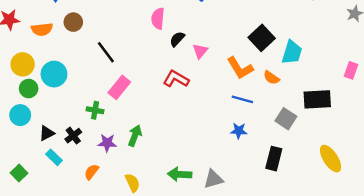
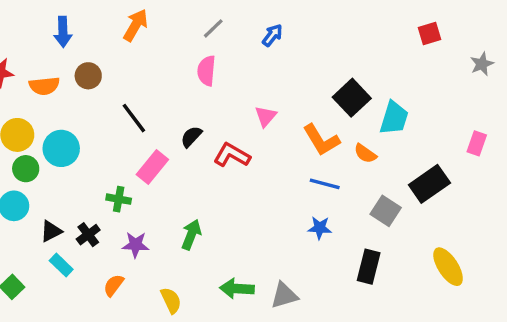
black semicircle: (177, 39) -> (191, 137), moved
black rectangle: (317, 99) -> (429, 184), turned -32
green arrow: (135, 136) -> (191, 235), moved

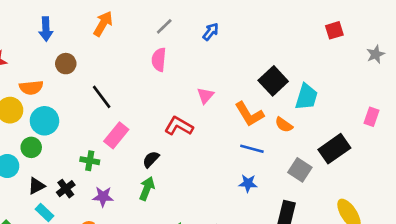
orange semicircle: (44, 86) -> (31, 88), moved
black semicircle: (191, 137) -> (151, 159), moved
green circle: (26, 169) -> (31, 147), moved

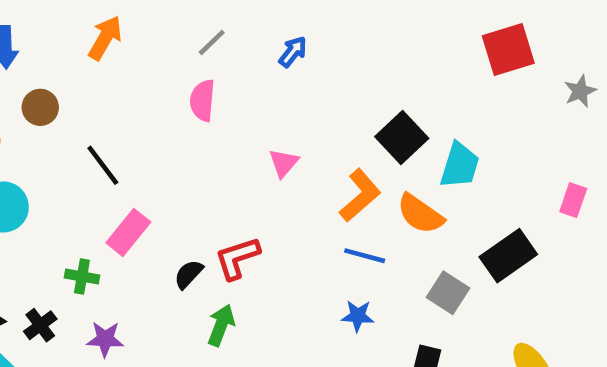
red square: (334, 30) -> (508, 49), size x1.6
orange L-shape: (249, 114) -> (360, 195), turned -100
orange semicircle: (284, 125) -> (420, 214), size x1.5
red L-shape: (179, 126) -> (237, 258), moved, turned -48
green arrow: (147, 189) -> (221, 325), moved

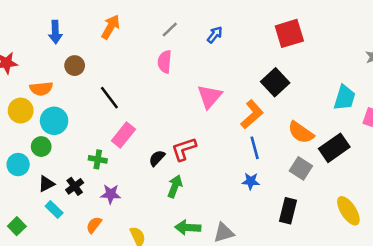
red square: (508, 49) -> (289, 33), moved
pink triangle: (284, 163) -> (210, 96), size x1.5
cyan trapezoid: (460, 165) -> (345, 98), moved
orange semicircle: (420, 214) -> (301, 132), moved
blue line: (365, 256) -> (255, 148), turned 60

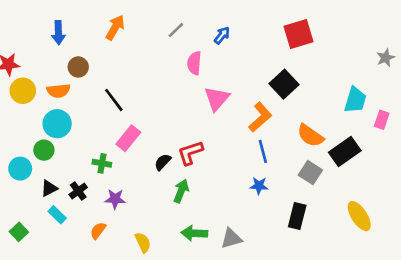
pink semicircle: (165, 62) -> (194, 63), moved
orange semicircle: (41, 89) -> (58, 91), moved
yellow circle: (21, 111) -> (23, 91), moved

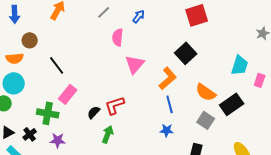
green cross: (102, 163) -> (48, 113), size x1.5

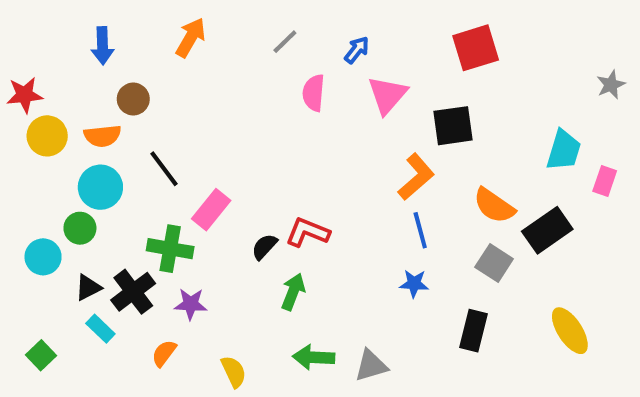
black square: (186, 53) -> (453, 126), turned 35
pink triangle: (135, 64) -> (387, 95), moved
black line: (57, 65) -> (164, 169), moved
red L-shape: (115, 105) -> (307, 232), turned 40
black cross: (30, 134) -> (133, 292), size x1.5

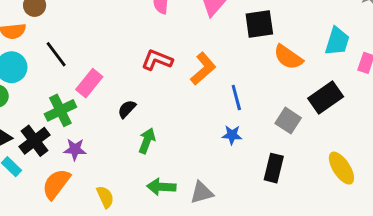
orange L-shape: (416, 177) -> (203, 69), moved
orange semicircle: (494, 206) -> (288, 57), moved
red L-shape: (307, 232) -> (157, 60), moved
green cross: (170, 249) -> (60, 110), turned -36
orange semicircle: (164, 353) -> (56, 184), size x1.6

